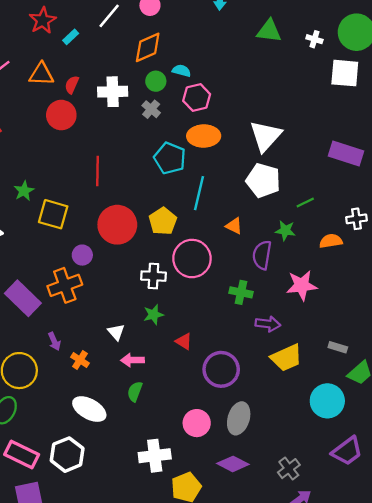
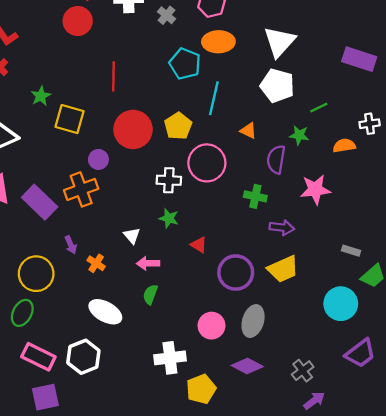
green star: (153, 315) -> (169, 218), turned 30
yellow trapezoid: (286, 358) -> (283, 269), moved

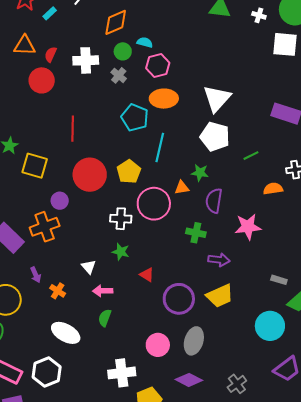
orange triangle: (248, 131) -> (182, 188), moved, turned -35
green star: (299, 135) -> (200, 173), moved

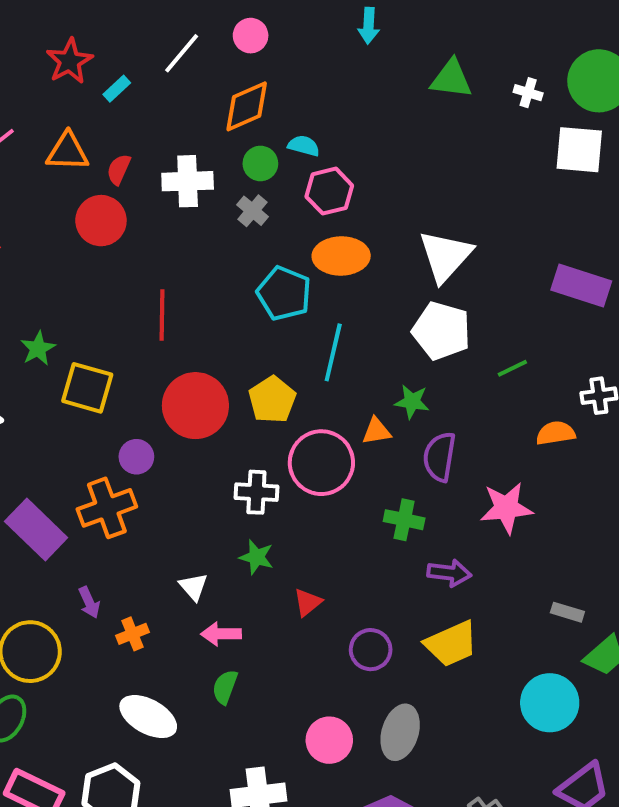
red triangle: (147, 275) -> (308, 602), turned 49
orange cross: (58, 291) -> (132, 634), turned 35
purple circle: (179, 299) -> (371, 650), size x0.7

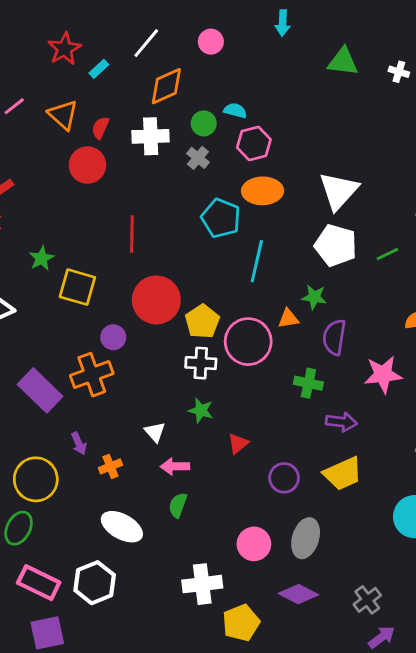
pink circle: (251, 36) -> (211, 42), moved
orange diamond: (247, 106) -> (166, 86), moved
orange triangle: (68, 152) -> (63, 115), turned 40
green line: (512, 368) -> (387, 254), moved
yellow pentagon: (272, 400) -> (202, 321), moved

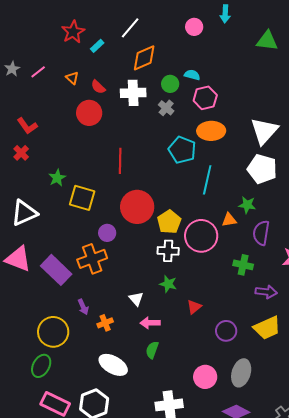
pink circle: (211, 42) -> (194, 27), moved
orange triangle: (63, 115) -> (72, 78), size x0.6
red semicircle: (100, 128) -> (98, 87), turned -70

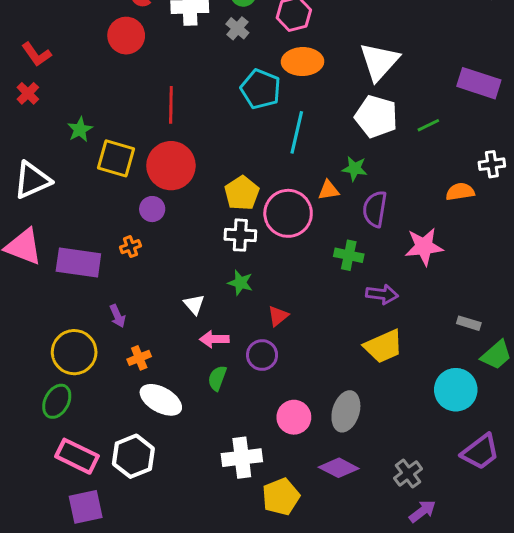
red circle: (137, 207) -> (171, 166), moved
orange cross: (92, 259) -> (130, 247), size x0.5
purple rectangle: (56, 270) -> (78, 262), turned -36
orange cross: (105, 323) -> (139, 358), moved
purple circle: (226, 331) -> (262, 355), moved

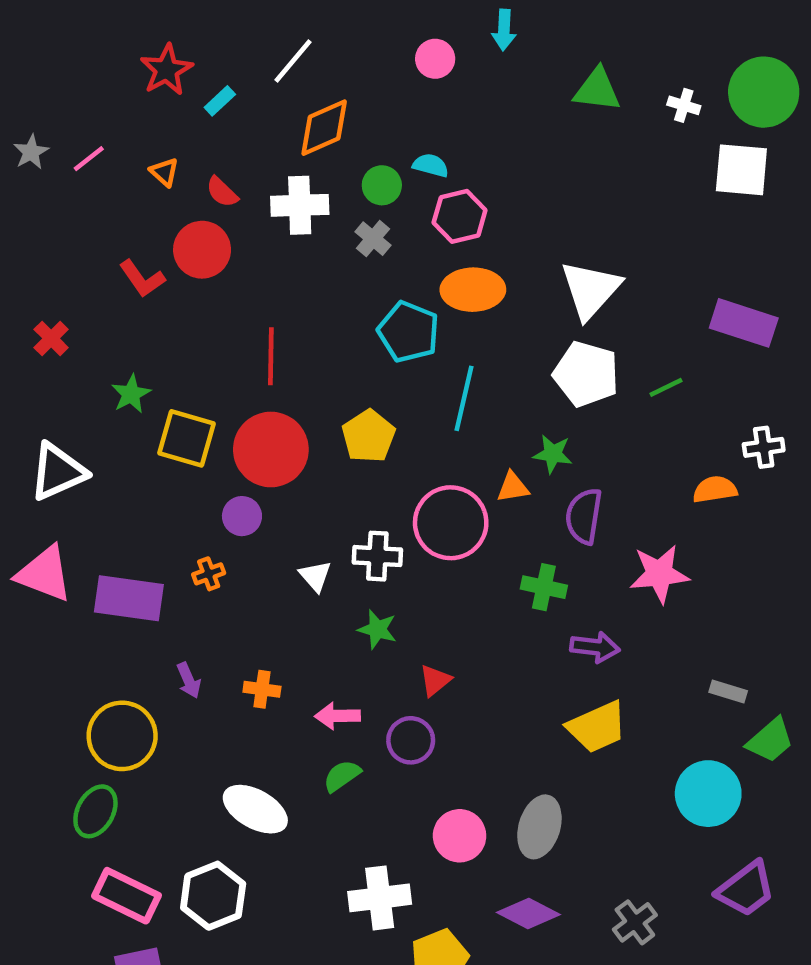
red L-shape: (37, 54) -> (142, 279), moved
yellow pentagon: (242, 193) -> (369, 436), moved
white triangle: (194, 304) -> (315, 576), moved
orange cross: (139, 358) -> (262, 689), moved, turned 30
green semicircle: (217, 378) -> (342, 776), turned 35

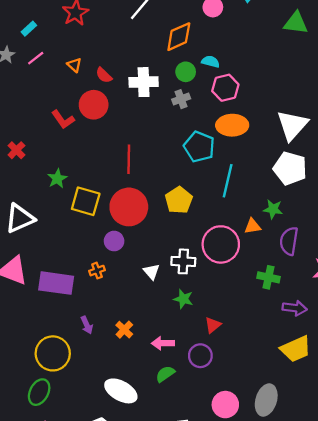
cyan rectangle: (220, 101) -> (29, 29), moved
orange diamond: (324, 128) -> (179, 37), moved
gray cross: (373, 239) -> (181, 99), turned 30
orange cross: (262, 689) -> (124, 330), turned 36

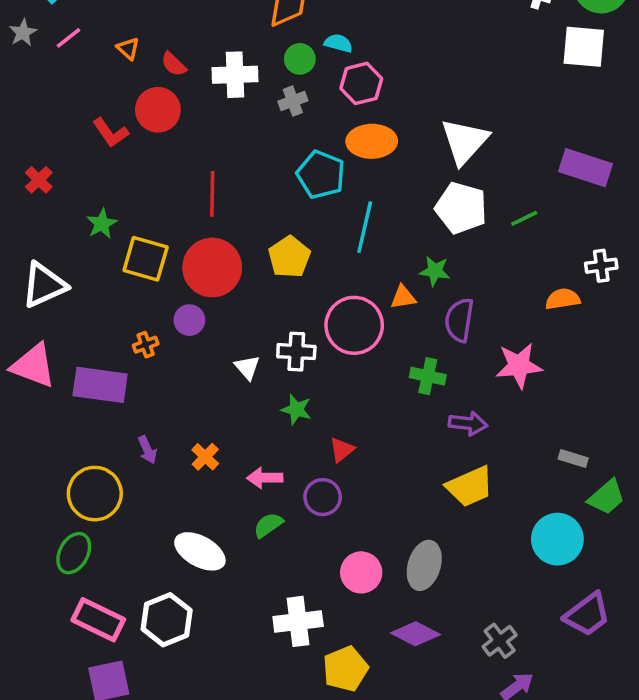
orange cross: (97, 271) -> (146, 345), moved

